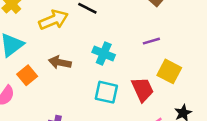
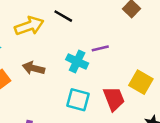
purple line: (151, 41) -> (100, 48), moved

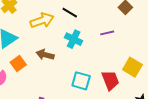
purple line: (100, 48) -> (107, 33), moved
cyan cross: (77, 61) -> (74, 39), moved

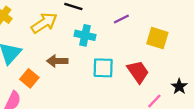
yellow square: (132, 67) -> (157, 38), moved
cyan square: (81, 81) -> (103, 68), moved

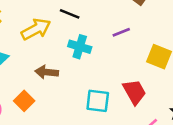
cyan square: (103, 68) -> (98, 101), moved
orange square: (29, 78) -> (24, 101), moved

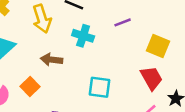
yellow arrow: (36, 29) -> (42, 19), turned 100
red trapezoid: (134, 92) -> (151, 78), moved

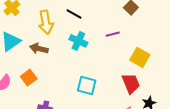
brown arrow: (52, 60) -> (39, 48), moved

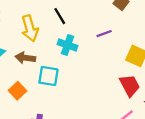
black line: (74, 14) -> (60, 16), turned 35
cyan square: (87, 86) -> (48, 76), moved

